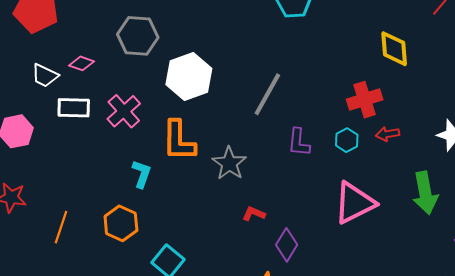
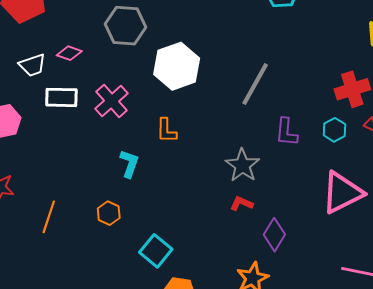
white trapezoid: (45, 75) -> (33, 65), turned -44
orange L-shape: (179, 141) -> (166, 130), size x0.6
gray star: (229, 163) -> (242, 165), moved
orange hexagon: (121, 223) -> (109, 213), size x0.7

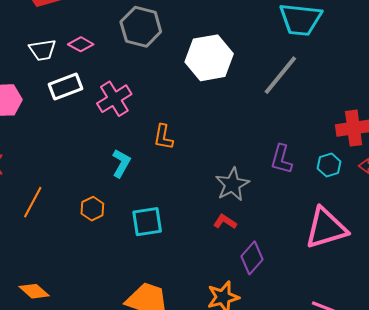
white hexagon: (177, 66) -> (209, 58), moved
gray line: (255, 84) -> (280, 75), moved
white rectangle: (61, 97) -> (66, 87), turned -32
cyan square: (156, 251) -> (147, 222), moved, turned 32

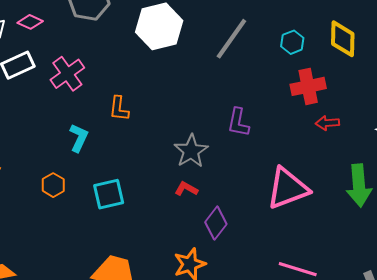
cyan hexagon: (329, 165) -> (292, 42), moved

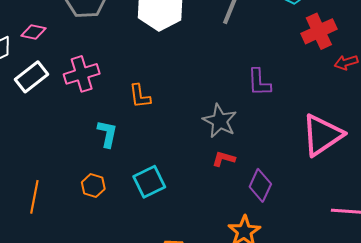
pink cross: (67, 74) -> (82, 74), turned 32

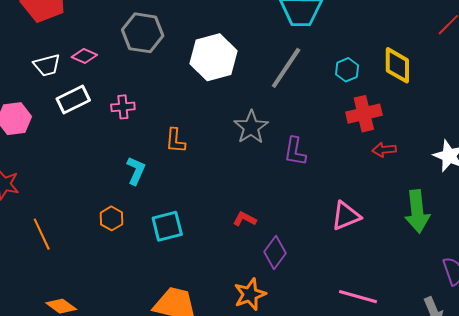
pink cross: (82, 74) -> (123, 107), size x0.7
gray star: (220, 121) -> (251, 127), moved
pink triangle: (322, 135) -> (346, 216), size x0.7
orange line: (34, 197) -> (42, 234), moved, turned -48

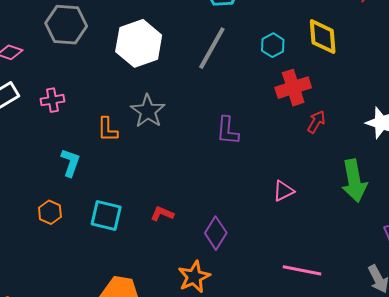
gray star: (251, 127) -> (148, 111), moved
red arrow: (384, 150) -> (316, 122), turned 130
pink triangle: (346, 216) -> (283, 191), size x0.7
red L-shape: (245, 219) -> (162, 214), moved
cyan square: (167, 226) -> (106, 215), turned 32

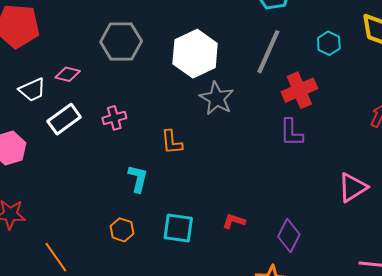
red cross: (293, 88) -> (299, 90), moved
gray star: (148, 111) -> (217, 98), moved
pink triangle: (283, 191) -> (353, 187), size x1.4

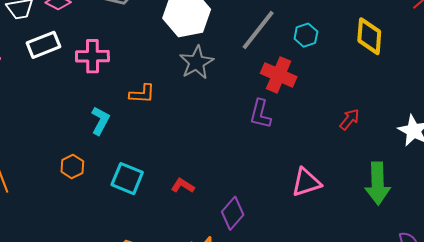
cyan hexagon: (329, 43) -> (306, 35), moved
red cross: (299, 90) -> (279, 75), turned 32
pink cross: (114, 118) -> (92, 56), size x1.4
orange L-shape: (172, 142) -> (142, 94), turned -96

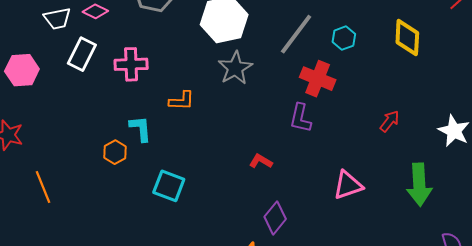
white rectangle: (44, 45) -> (82, 54), turned -40
cyan L-shape: (100, 121) -> (141, 129), turned -32
orange hexagon: (72, 166) -> (115, 152), moved
red L-shape: (183, 186) -> (261, 161), moved

